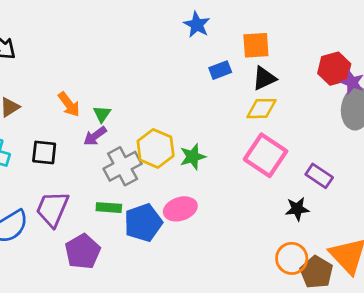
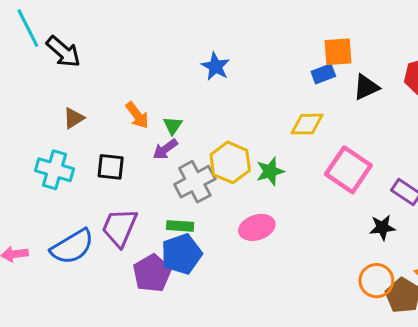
blue star: (197, 25) -> (215, 66), moved
blue rectangle: (220, 70) -> (323, 74), moved
black triangle: (264, 78) -> (366, 87), moved
yellow diamond: (261, 109) -> (307, 124), moved
blue pentagon: (143, 223) -> (182, 254), moved

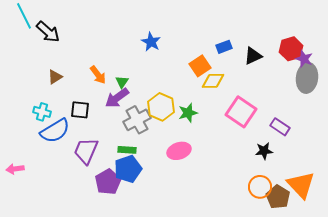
orange square: (338, 52) -> (200, 66), moved, turned -30
purple arrow: (165, 149) -> (117, 98), size x1.4
cyan cross: (54, 170) -> (42, 112), size x0.7
blue semicircle: (72, 247) -> (55, 131), moved

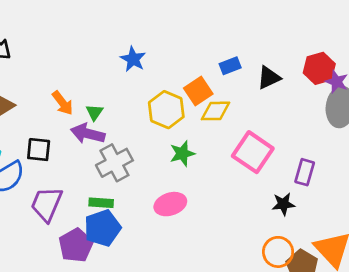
purple arrow: (117, 98) -> (88, 134), turned 50
yellow hexagon: (161, 107) -> (166, 110), moved
purple rectangle: (280, 127) -> (305, 172), turned 72

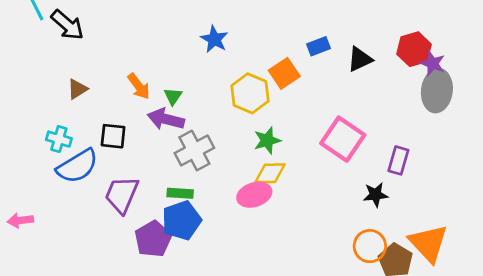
yellow diamond: (216, 111) -> (270, 173), moved

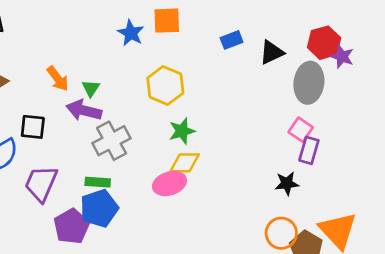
orange square: (284, 73) -> (167, 21), moved, turned 32
gray ellipse: (437, 91) -> (309, 83), moved
pink square: (343, 139) -> (301, 130), moved, size x0.6

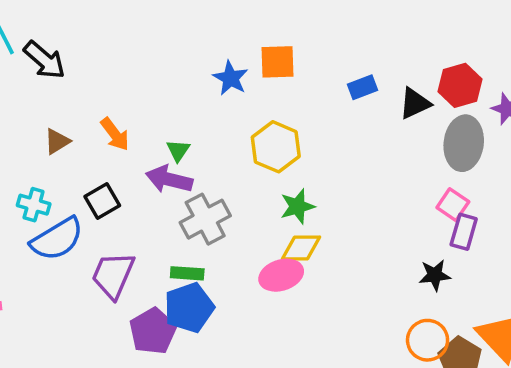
red hexagon: (324, 43) -> (460, 85), moved
orange arrow: (58, 79) -> (115, 134), moved
black square: (33, 127) -> (102, 201), turned -36

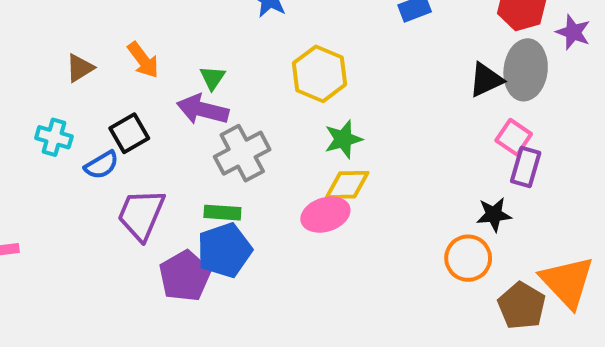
black triangle: (415, 103) -> (486, 80), moved
blue semicircle: (57, 239) -> (102, 165), moved, size x0.6
orange circle: (428, 340) -> (468, 258), moved

